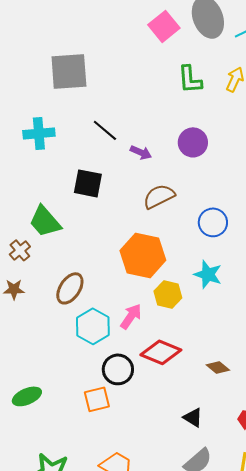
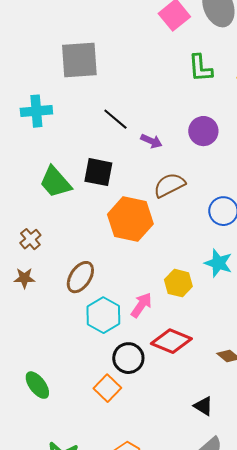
cyan cross: (39, 133) -> (36, 111), moved
green trapezoid: (45, 221) -> (55, 182), moved
orange hexagon: (143, 255) -> (130, 219), moved
green ellipse: (27, 396) -> (37, 385), turned 76
orange square: (97, 399) -> (107, 388), turned -32

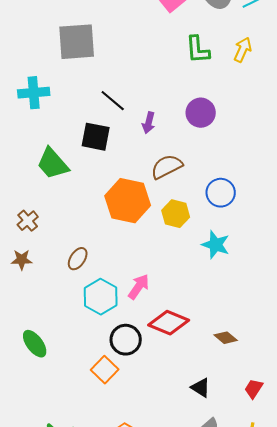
purple arrow: (151, 141) -> (149, 123), turned 80
black square: (98, 172) -> (96, 137), moved
brown ellipse: (80, 277) -> (78, 259), size x0.7
yellow hexagon: (178, 283) -> (176, 214), moved
green ellipse: (37, 385) -> (35, 344), moved

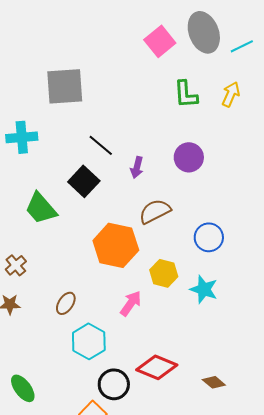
black square: (96, 137) -> (84, 181), turned 32
yellow hexagon: (176, 214) -> (164, 273), moved
pink arrow: (139, 287) -> (131, 303), moved

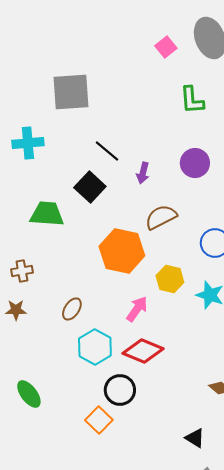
pink square: (160, 41) -> (166, 47), size x0.7
green trapezoid: (41, 208) -> (47, 214), turned 135
brown cross: (16, 265) -> (22, 271), turned 30
red diamond: (157, 367) -> (143, 351), moved

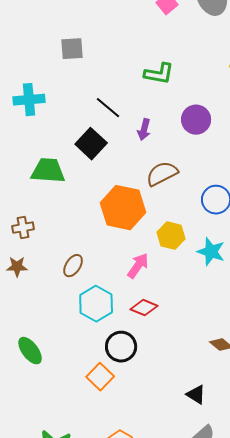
gray square: (71, 92) -> (72, 49), size x0.6
green L-shape: (192, 100) -> (159, 74), moved, turned -76
red diamond: (143, 351) -> (144, 308), size x0.7

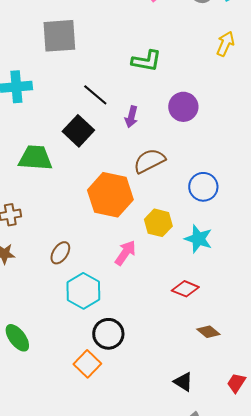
gray square: (72, 49) -> (59, 36), size x1.5
red diamond: (144, 308) -> (185, 289), moved

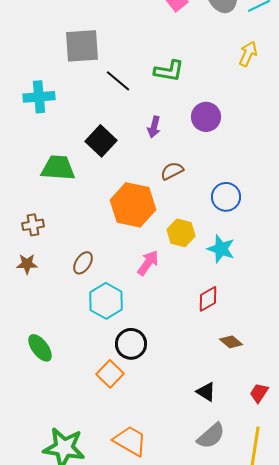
black line: (95, 95) -> (118, 81), moved
brown semicircle: (149, 161) -> (172, 171), size x0.7
red diamond: (185, 289) -> (208, 299), turned -52

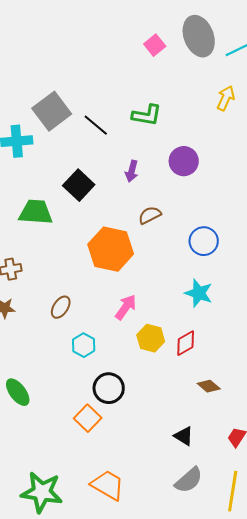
gray square: (82, 46) -> (52, 111), moved, turned -33
yellow hexagon: (181, 233) -> (151, 338), moved
cyan hexagon: (106, 301) -> (84, 345), size x0.7

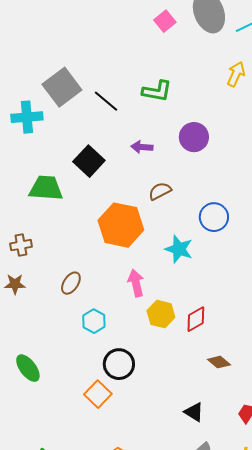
purple arrow: (132, 171) -> (142, 147), turned 80
cyan star: (199, 293) -> (179, 249), moved
pink arrow: (126, 307) -> (136, 283), turned -48

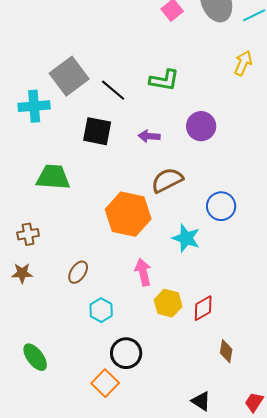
black square: (89, 161) -> (97, 131), moved, turned -32
brown semicircle: (160, 191) -> (167, 180), size x1.4
brown diamond: (219, 362) -> (226, 351), turned 60

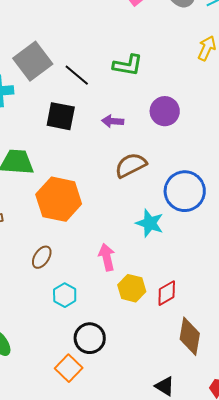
blue circle: (221, 206) -> (185, 191), size x1.4
orange hexagon: (128, 214) -> (59, 199), moved
brown diamond: (226, 351) -> (190, 336), size x1.6

